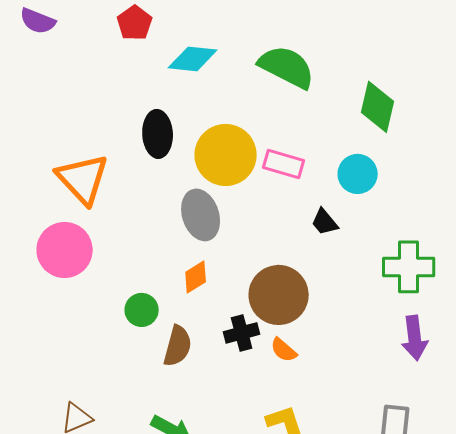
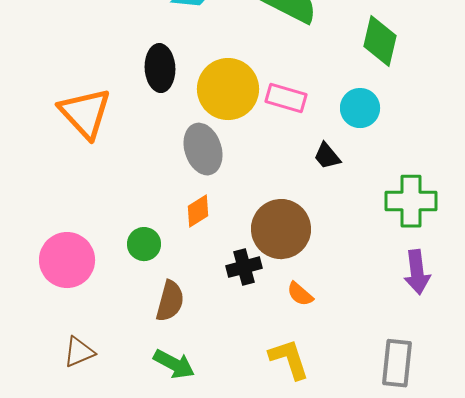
pink circle: (65, 250) -> (67, 260), moved
brown semicircle: (178, 346) -> (170, 301), moved
orange semicircle: (284, 350) -> (300, 294), moved

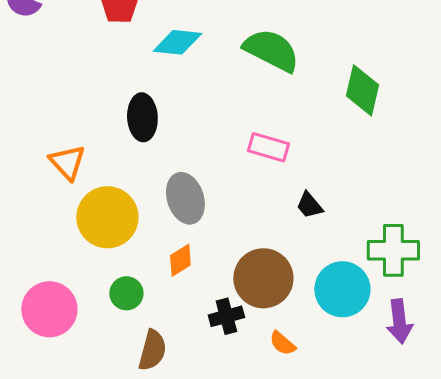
yellow circle: (228, 89) -> (107, 217), moved
cyan circle: (360, 108) -> (342, 289), moved, size x1.4
orange triangle: (85, 113) -> (67, 162), size x0.7

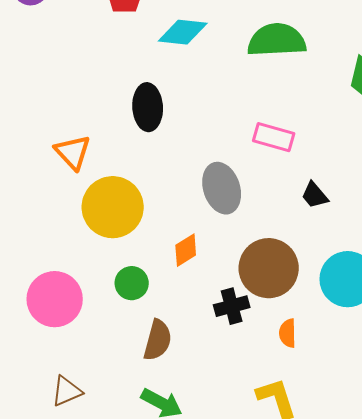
green semicircle: (271, 50) -> (277, 40), turned -30
gray ellipse: (185, 198) -> (222, 188), moved
orange semicircle: (282, 343) -> (288, 333), turned 48

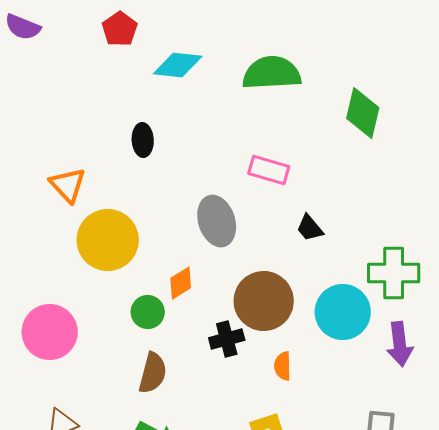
black ellipse: (148, 107) -> (143, 140), size x0.7
green circle: (132, 283) -> (148, 312), moved

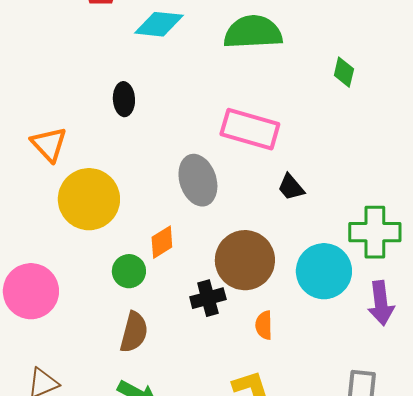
green diamond: (363, 113) -> (344, 72), size x0.6
pink rectangle: (269, 170) -> (250, 129), size x1.4

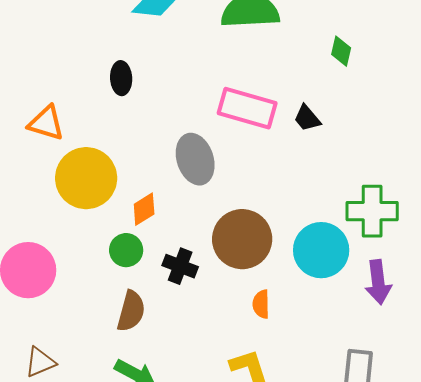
orange triangle: (49, 144) -> (46, 123), turned -30
black trapezoid: (291, 187) -> (307, 118), moved
orange diamond: (162, 242) -> (144, 209), moved
black cross: (208, 298) -> (180, 266), moved, turned 36

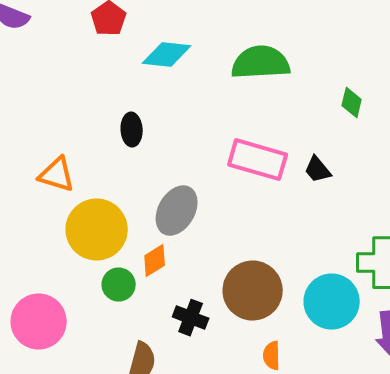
gray ellipse: (195, 159) -> (177, 211), moved, turned 48
green circle: (126, 250) -> (119, 285), moved

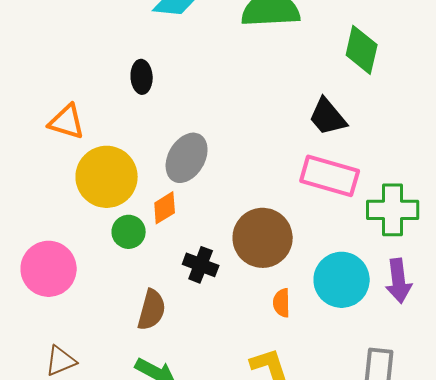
green diamond: (352, 103) -> (362, 50), size x1.6
pink rectangle: (258, 160) -> (330, 176), moved
black trapezoid: (318, 170) -> (328, 117), size x1.4
cyan circle: (332, 302) -> (342, 280), moved

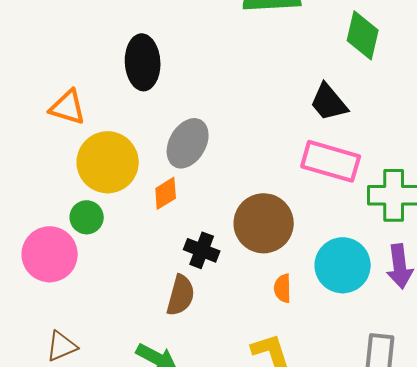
black ellipse: (142, 77) -> (143, 62), size x1.6
green circle: (129, 232) -> (87, 217), moved
brown semicircle: (152, 310) -> (181, 295), moved

